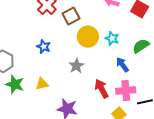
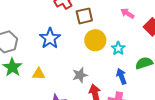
blue star: (44, 47) -> (50, 38), size x1.5
gray star: (76, 66) -> (80, 75), moved

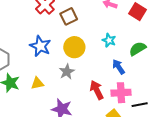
yellow circle: (95, 40) -> (74, 47), moved
gray star: (80, 75) -> (67, 72), moved

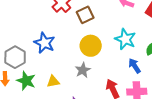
cyan star: (109, 40) -> (125, 39), size x1.5
blue star: (40, 46) -> (44, 43), moved

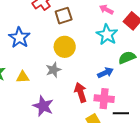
cyan star: (125, 39) -> (107, 35), moved
blue arrow: (135, 66) -> (105, 73), turned 91

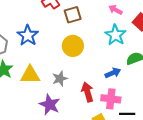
gray star: (54, 70) -> (60, 79), moved
yellow triangle: (23, 77) -> (30, 75), size x1.5

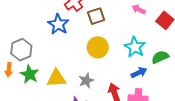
blue star: (28, 35) -> (58, 24), moved
cyan star: (115, 35) -> (135, 47), moved

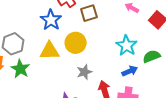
yellow circle: (98, 47) -> (76, 43), moved
yellow triangle: (56, 78) -> (49, 51), moved
gray star: (86, 81) -> (84, 72), moved

